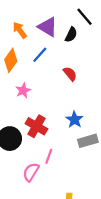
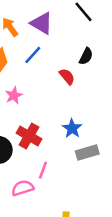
black semicircle: (71, 35) -> (86, 56), moved
pink semicircle: (31, 172) -> (23, 188), turned 42

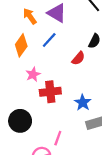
red semicircle: (67, 76) -> (78, 58), turned 80
red cross: (29, 136) -> (50, 92), moved, turned -36

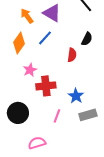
red semicircle: (78, 58) -> (72, 55), turned -32
pink line: (58, 138) -> (57, 116), moved

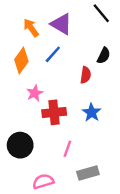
blue star: (76, 96) -> (92, 112), moved
gray rectangle: (88, 115) -> (88, 173), moved

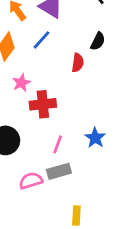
blue star: (92, 112) -> (95, 138), moved
gray rectangle: (88, 173) -> (59, 171), moved

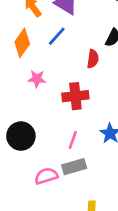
pink star: (21, 83) -> (37, 79), turned 30
red cross: (43, 104) -> (75, 96), moved

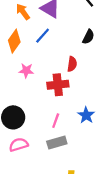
red semicircle: (93, 59) -> (72, 64), moved
pink semicircle: (46, 176) -> (19, 145), moved

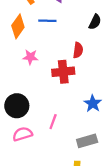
blue line: (43, 36) -> (47, 21), turned 49
pink line: (56, 121) -> (53, 122), moved
gray rectangle: (57, 142) -> (87, 141), moved

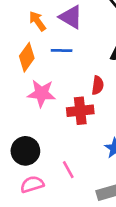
pink star: (30, 57) -> (41, 93), size x1.5
pink line: (53, 122) -> (68, 170), turned -49

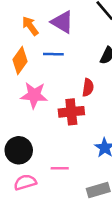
pink line: (68, 170) -> (60, 168), turned -60

